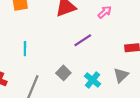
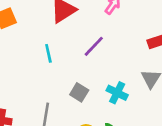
cyan line: (25, 49) -> (48, 53), moved

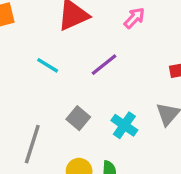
cyan line: (48, 53) -> (48, 65), turned -54

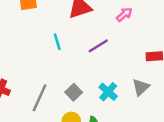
cyan line: (48, 65) -> (57, 42), turned 35
gray square: (78, 118) -> (74, 92), moved

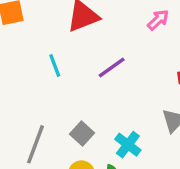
pink arrow: (124, 14) -> (158, 20), moved
cyan cross: (108, 92) -> (128, 145), moved

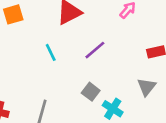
gray square: (82, 134) -> (91, 92), moved

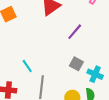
cyan line: (51, 52) -> (27, 66), moved

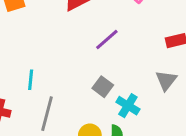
cyan line: (27, 66) -> (31, 80), turned 32

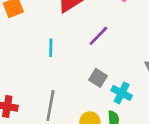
cyan line: (31, 80) -> (51, 48), moved

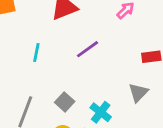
gray square: (98, 78) -> (65, 102), moved

